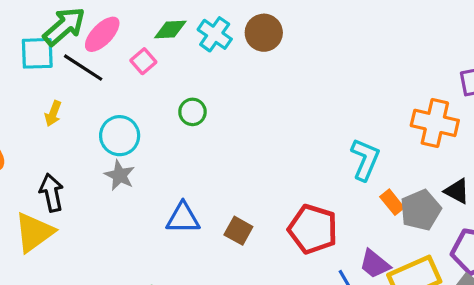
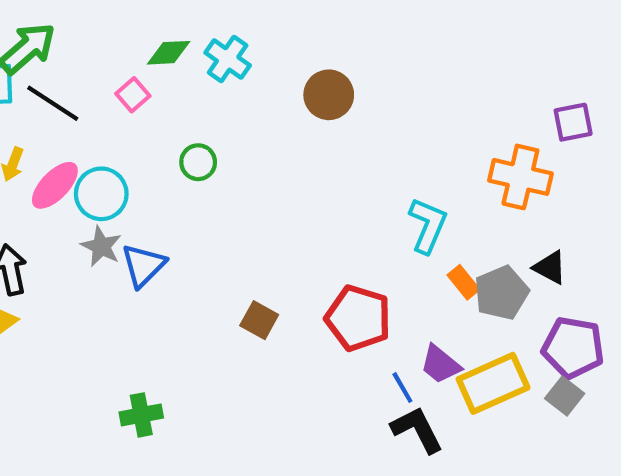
brown circle: (264, 33) -> (329, 95), moved
pink ellipse: (102, 34) -> (55, 185), moved
blue triangle: (183, 218) -> (143, 265), moved, turned -45

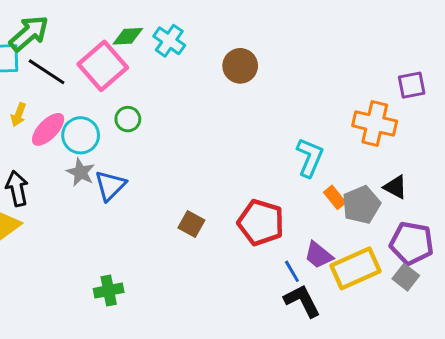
pink square: (133, 95) -> (103, 66), size x2.0
green circle: (198, 162) -> (128, 119), moved

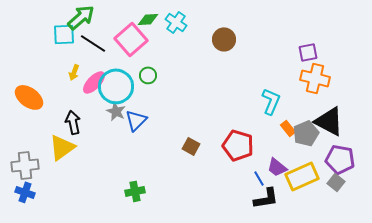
purple square: (412, 85) -> (308, 52), moved
cyan circle: (81, 135) -> (116, 86), size x1.4
black triangle: (395, 187) -> (329, 121), size x1.8
black L-shape: (302, 301) -> (266, 198), turned 108

